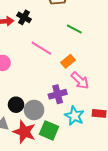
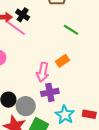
pink line: (41, 48) -> (16, 28), moved
pink arrow: (80, 80) -> (43, 72), moved, turned 54

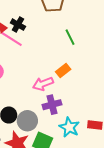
green line: (71, 30) -> (70, 37), turned 35
pink arrow: (43, 72) -> (43, 84), turned 60

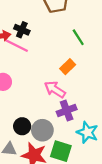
orange rectangle: (63, 71) -> (68, 67), moved
pink arrow: (43, 84) -> (55, 89), turned 60

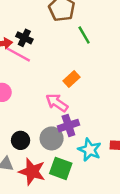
green line: (78, 37) -> (84, 35), moved
gray circle: (42, 130) -> (52, 138), moved

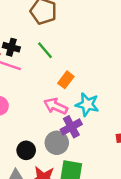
green line: (84, 35) -> (45, 50), moved
cyan star: (90, 150) -> (87, 105), moved

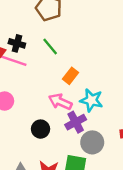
gray circle: (57, 143) -> (92, 142), moved
black circle: (26, 150) -> (41, 129), moved

